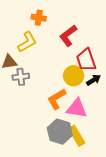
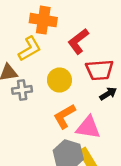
orange cross: (39, 18) -> (43, 20), size x1.5
red trapezoid: (86, 60) -> (99, 70), turned -75
yellow circle: (74, 76) -> (59, 80), moved

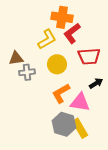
orange cross: (43, 20) -> (62, 17), moved
yellow L-shape: (30, 49) -> (47, 39), moved
black arrow: (108, 94) -> (96, 83), moved

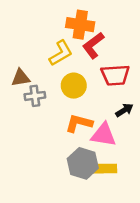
orange L-shape: (61, 93) -> (79, 123), turned 45
yellow rectangle: (80, 128) -> (104, 169), turned -60

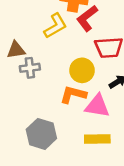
yellow circle: (74, 86) -> (82, 70), moved
gray hexagon: (83, 163) -> (41, 134), moved

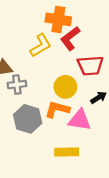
gray hexagon: (41, 134) -> (28, 119), moved
yellow rectangle: (97, 139) -> (67, 152), moved

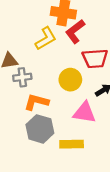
orange L-shape: (57, 109) -> (36, 102), moved
gray hexagon: (28, 119) -> (40, 129), moved

